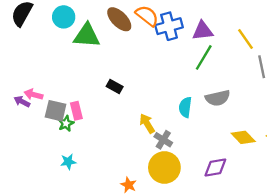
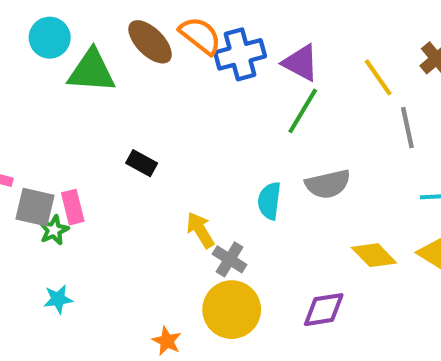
purple triangle: (203, 31) -> (301, 63), turned 35

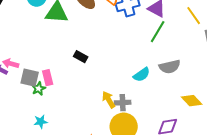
cyan semicircle: (269, 201) -> (142, 75), turned -132
yellow arrow: (200, 230) -> (109, 100), moved
gray cross: (230, 259) -> (123, 103), turned -35

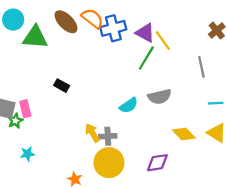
yellow line: (194, 16) -> (163, 40), moved
cyan star: (41, 122) -> (27, 154), moved

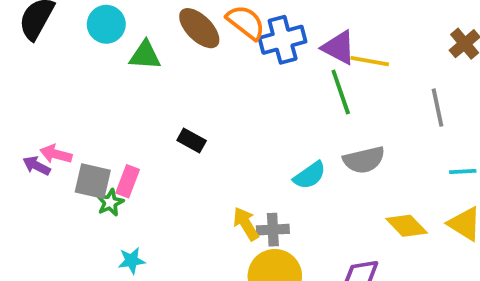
green triangle: (35, 37) -> (145, 55), size x0.7
yellow line: (163, 40) -> (370, 61), turned -45
green line: (146, 58) -> (341, 92), turned -50
pink rectangle: (25, 109) -> (128, 181), turned 35

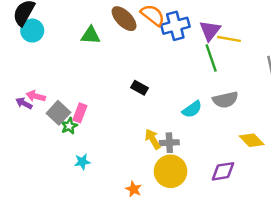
cyan circle: (106, 24) -> (32, 31), moved
purple triangle: (339, 48) -> (210, 31), turned 40
black rectangle: (192, 140) -> (140, 88), moved
gray square: (93, 181) -> (58, 113), turned 30

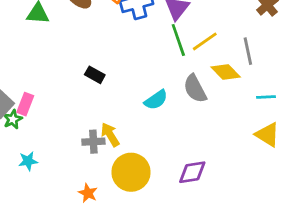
yellow line: (229, 39) -> (205, 41), moved, turned -45
gray semicircle: (225, 100) -> (195, 89), turned 75
yellow diamond: (252, 140) -> (226, 72), moved
gray cross: (169, 143) -> (93, 142), moved

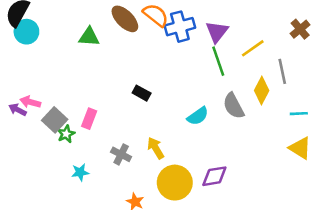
yellow line: (205, 41) -> (253, 48), moved
yellow diamond: (226, 72) -> (262, 91), turned 72
pink rectangle: (25, 104) -> (89, 119), moved
gray cross: (93, 142) -> (121, 154), moved, turned 30
purple diamond: (192, 172) -> (214, 176), moved

